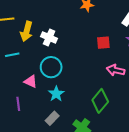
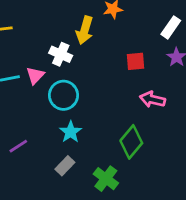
yellow arrow: (27, 31) -> (85, 30), moved
pink triangle: (31, 81) -> (35, 75), moved, turned 48
purple line: (18, 104) -> (18, 146), turned 64

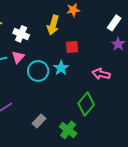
white cross: (61, 54) -> (21, 34), moved
red square: (136, 61) -> (72, 47), moved
cyan star: (71, 132) -> (61, 68), moved

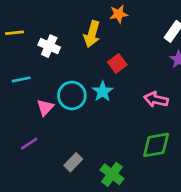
red square: (72, 47) -> (117, 63), turned -32
pink triangle: (18, 57) -> (45, 108), moved
green diamond: (86, 104) -> (156, 145), moved, turned 40

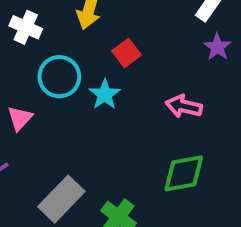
cyan circle: (72, 95) -> (59, 77), moved
gray rectangle: (73, 162) -> (61, 199), size x1.6

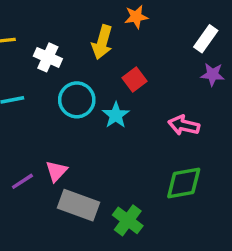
purple star: (217, 47) -> (213, 74), turned -30
pink triangle: (20, 118) -> (56, 171), moved
gray rectangle: (61, 199) -> (78, 205), turned 66

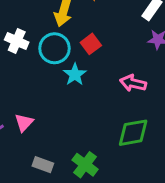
white cross: (48, 57) -> (17, 41), moved
cyan circle: (77, 100) -> (54, 48), moved
gray rectangle: (78, 205) -> (43, 165), moved, size x0.6

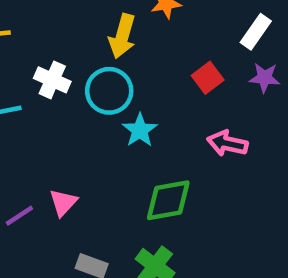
red square: (91, 44) -> (208, 78), moved
green diamond: (133, 133) -> (168, 200), moved

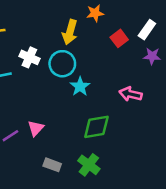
red square: (208, 78) -> (119, 38), moved

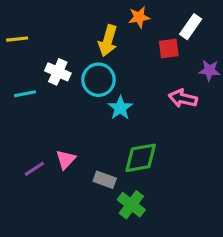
white rectangle: (147, 30) -> (191, 27), moved
red square: (119, 38) -> (169, 48), turned 30
pink arrow: (131, 94) -> (183, 98), moved
gray rectangle: (52, 165) -> (105, 180), moved

